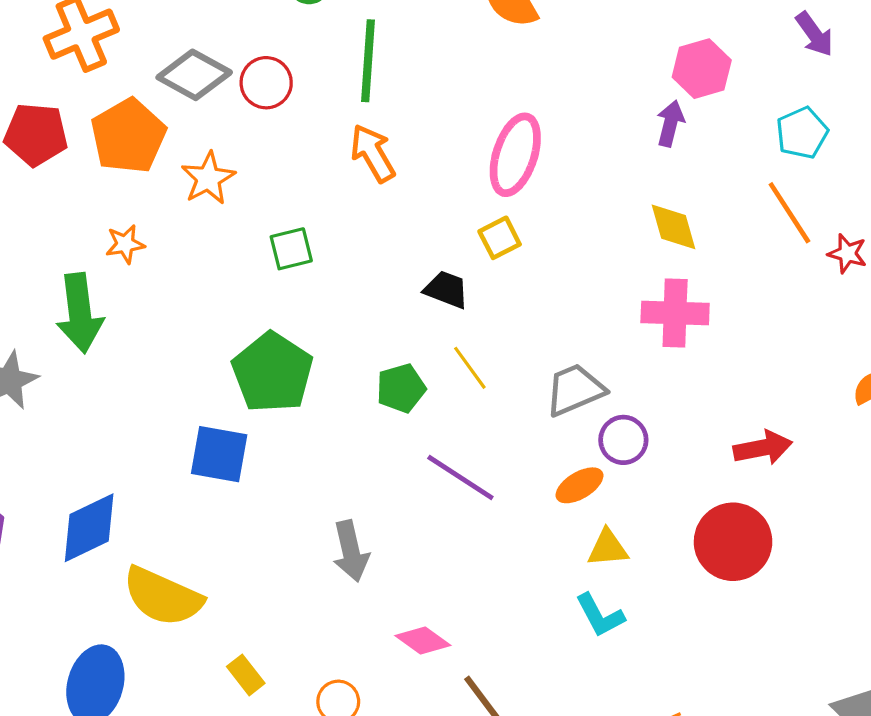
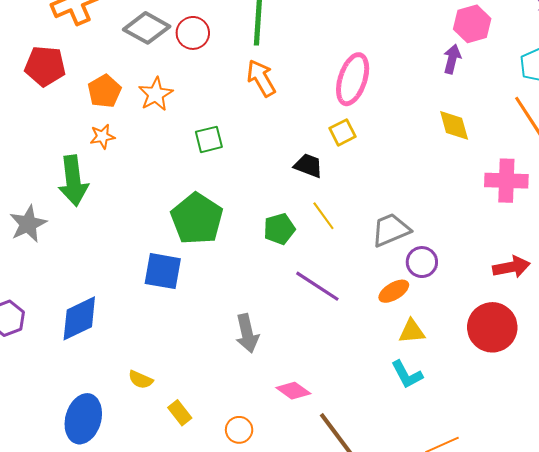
orange pentagon: (128, 136) -> (104, 91), moved, size x0.7
pink cross: (675, 313) -> (506, 181), moved
yellow semicircle: (163, 597) -> (141, 380), moved, size x0.5

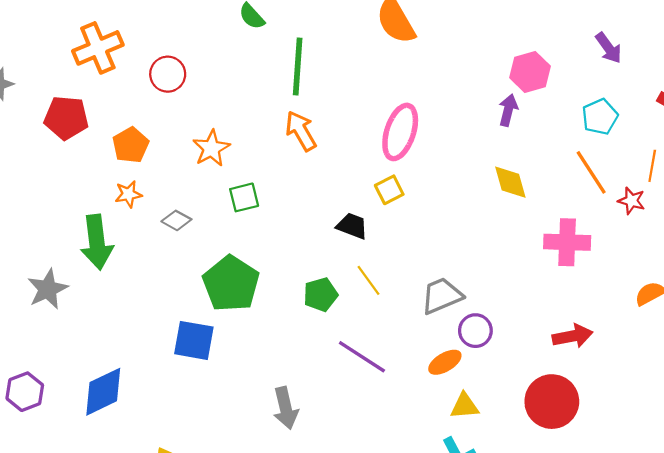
gray diamond: (147, 28) -> (176, 220), moved, size x0.6
red circle: (193, 33) -> (168, 74), moved
orange star: (156, 94) -> (211, 148), moved

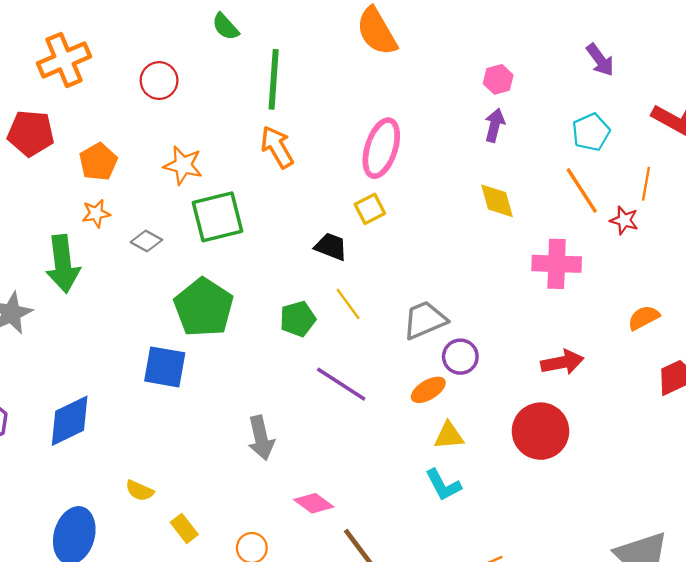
pink hexagon: (530, 72) -> (498, 79), moved, size x0.7
red circle: (168, 74) -> (159, 81), moved
orange star: (211, 148) -> (183, 165), turned -30
green square: (244, 197) -> (217, 217), size x1.6

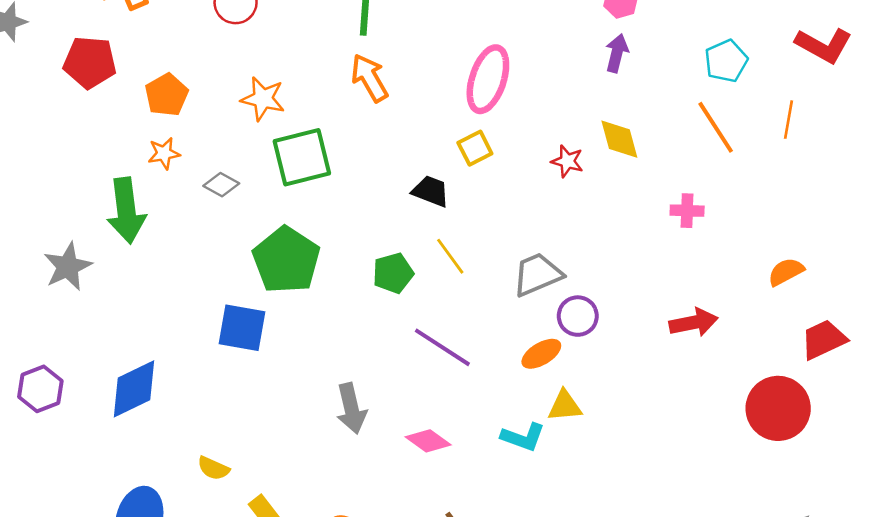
red star: (624, 220) -> (567, 161), moved
pink cross: (557, 264) -> (687, 211), size x0.6
red circle: (541, 431) -> (778, 408), moved
cyan L-shape: (443, 485) -> (523, 437), moved, turned -42
pink diamond: (314, 503) -> (428, 441), moved

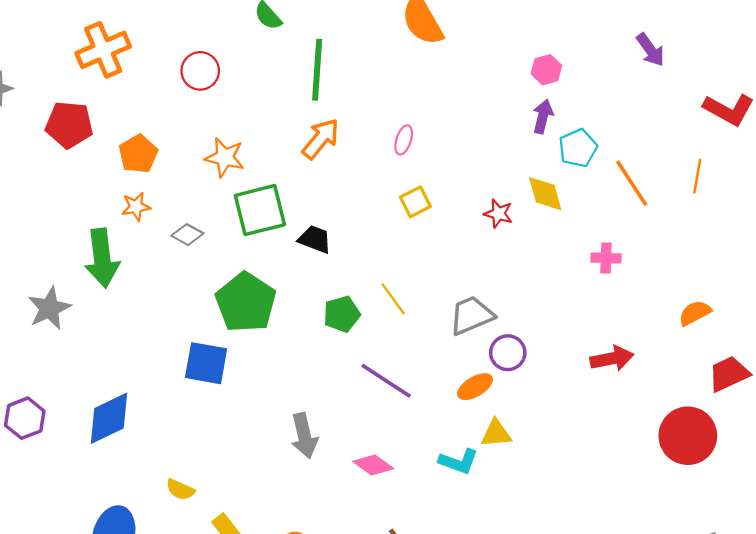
cyan pentagon: (726, 61) -> (578, 148), moved
orange arrow: (370, 78) -> (321, 139), turned 69
pink ellipse: (488, 79) -> (404, 140), moved, size x0.5
black trapezoid: (431, 191) -> (315, 239), moved

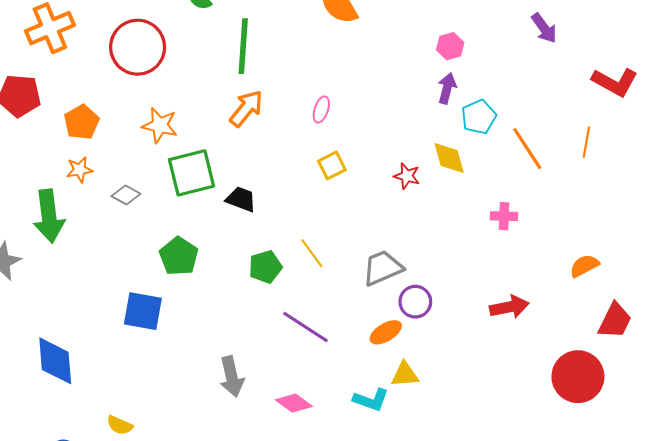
red circle: (200, 71) -> (138, 47), size x1.6
green pentagon: (246, 302) -> (179, 256), size x0.7
red trapezoid: (729, 374) -> (615, 321), turned 141
blue diamond: (109, 418) -> (55, 361), turned -69

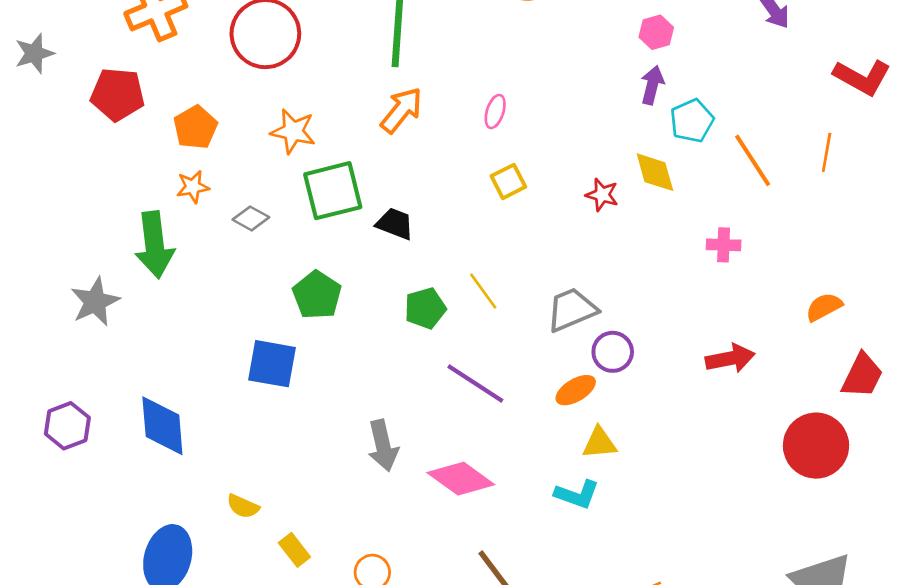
cyan L-shape: (371, 400) -> (577, 494), moved
pink diamond: (294, 403) -> (461, 479), size x1.4

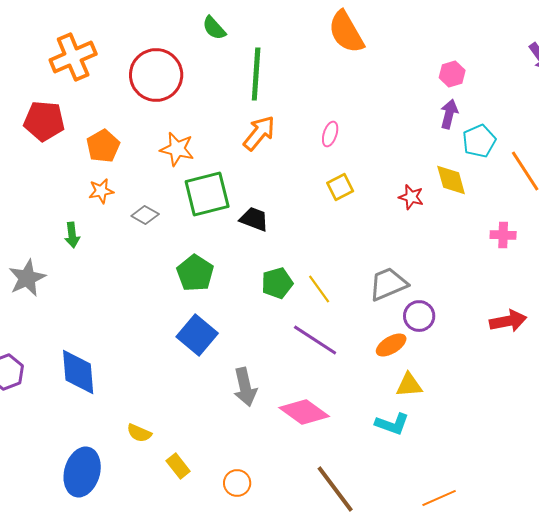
green arrow: (154, 245) -> (72, 235), size x0.5
yellow line: (483, 291) -> (319, 289), moved
blue square: (272, 364) -> (197, 335), moved, turned 30

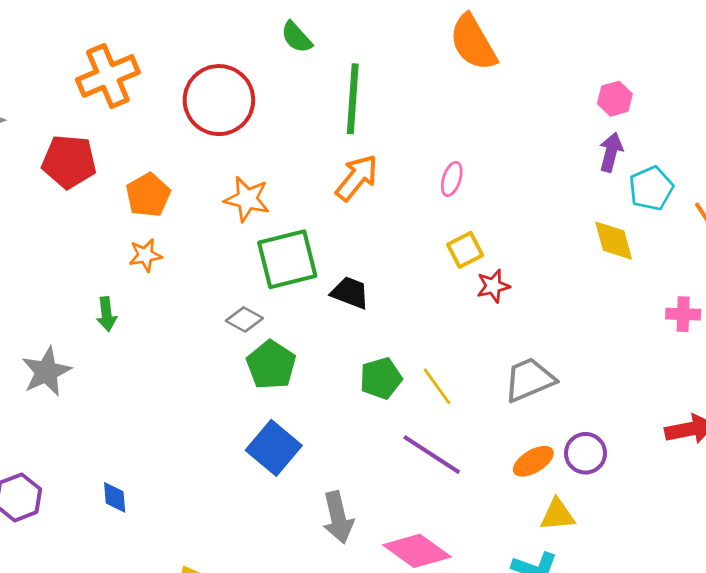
red star: (411, 197) -> (493, 286), moved, turned -30
gray diamond: (145, 215) -> (244, 319), moved
purple circle: (419, 316) -> (585, 453), moved
blue diamond: (78, 372) -> (115, 497), size x0.5

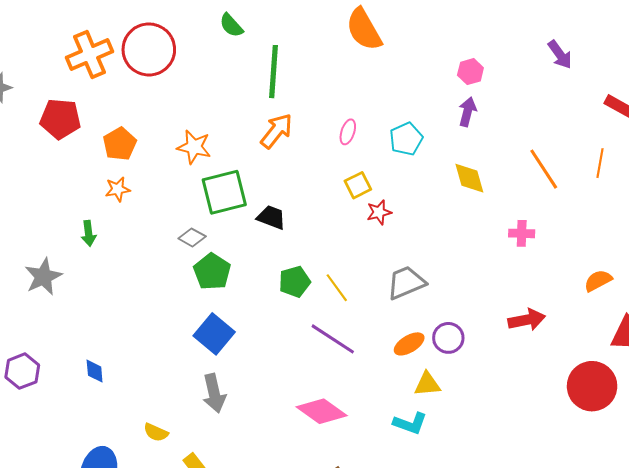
red circle: (219, 100) -> (149, 49), moved
cyan pentagon: (651, 188) -> (406, 139), moved
gray arrow: (338, 517) -> (214, 393), moved

